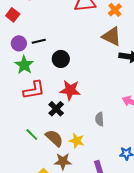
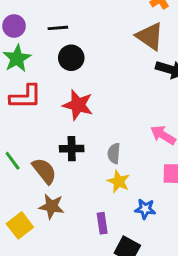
black line: (39, 41) -> (58, 28), moved
black cross: (56, 109) -> (72, 149), moved, turned 35
yellow star: (77, 141) -> (119, 181), moved

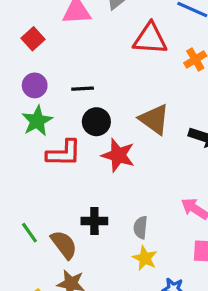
brown triangle: (150, 36) -> (154, 119), moved
red L-shape: (26, 97) -> (64, 153), moved
red star: (78, 105) -> (118, 155), moved

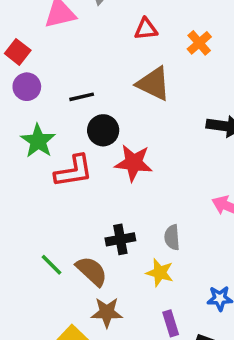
red triangle: (150, 39) -> (146, 29), size x0.6
purple circle: (35, 85) -> (27, 87), moved
brown triangle: (154, 119) -> (154, 84), moved
yellow star: (145, 258) -> (160, 273), moved

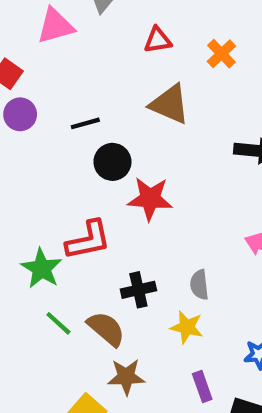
green star: (38, 141) -> (42, 268), moved
red L-shape: (74, 171) -> (88, 240), moved

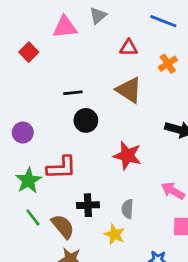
purple circle: (20, 114) -> (23, 133), moved
red star: (150, 199) -> (127, 156), moved

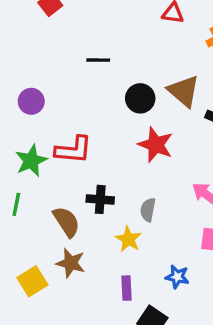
brown triangle: (129, 90) -> (184, 91), moved
black circle: (86, 120) -> (140, 98), moved
green line: (33, 217) -> (16, 204), moved, turned 42

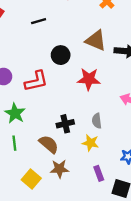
black line: (98, 60) -> (39, 21), moved
black circle: (140, 98) -> (61, 55), moved
red L-shape: (73, 150) -> (36, 81), moved
yellow square: (32, 281) -> (31, 179), moved

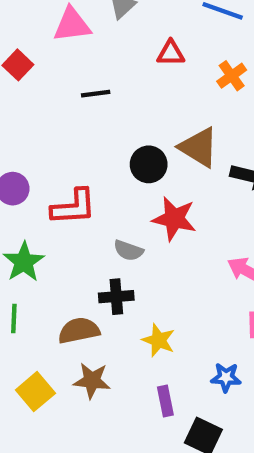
black circle: (61, 55) -> (149, 164), moved
gray semicircle: (97, 121) -> (128, 250), moved, turned -72
brown semicircle: (49, 144) -> (79, 330), turned -60

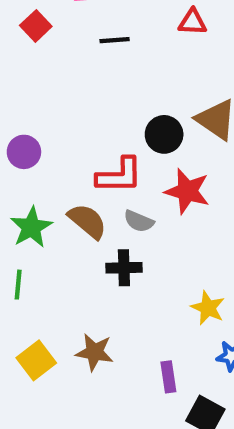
black line: (96, 94) -> (115, 40), moved
red L-shape: (74, 207) -> (119, 175), moved
brown semicircle: (79, 330) -> (87, 221), moved, turned 48
yellow star: (159, 340) -> (208, 308), moved

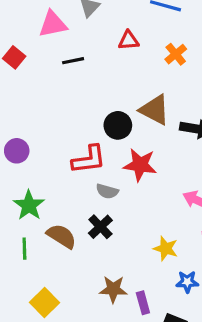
brown semicircle: (87, 221) -> (61, 236), moved
black cross: (124, 268) -> (100, 227), turned -35
brown star: (95, 352) -> (113, 289), moved

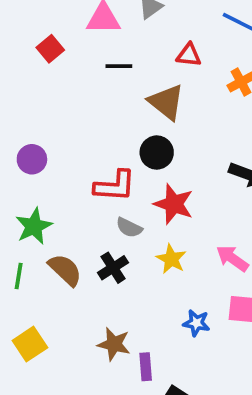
brown triangle: (155, 110) -> (166, 102), moved
yellow star: (166, 249) -> (171, 259), moved
blue star: (187, 282) -> (196, 323), moved

